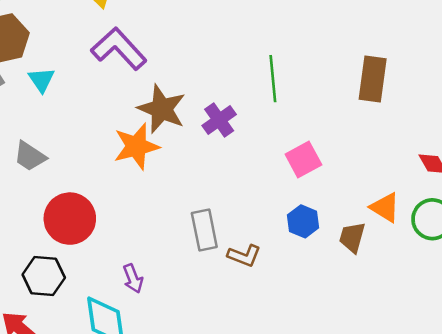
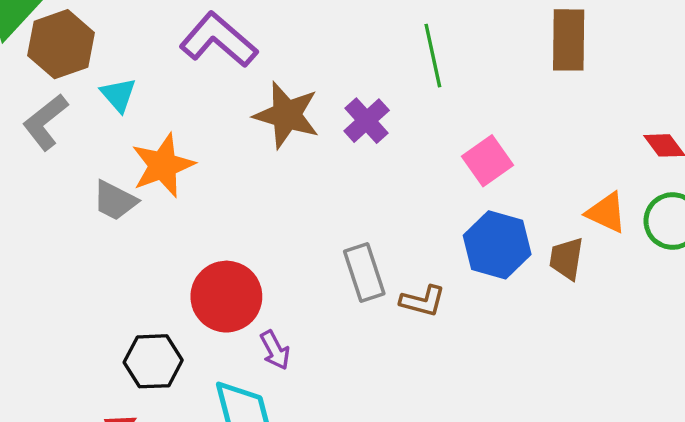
orange star: (136, 146) -> (163, 165), moved
red circle: (70, 219) -> (226, 297), moved
blue hexagon: (303, 221) -> (497, 245), size x1.5

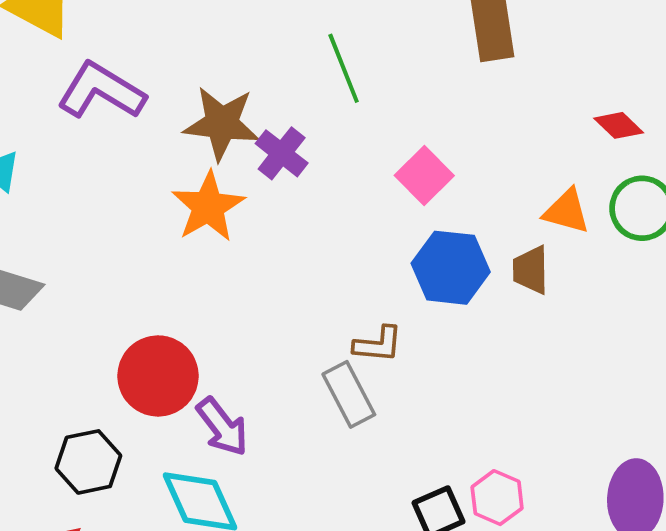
brown star: (287, 115) -> (222, 123), moved
orange star: (163, 165) -> (208, 207), moved
gray rectangle: (364, 273) -> (349, 394), moved
purple arrow: (275, 350) -> (222, 427), size x1.4

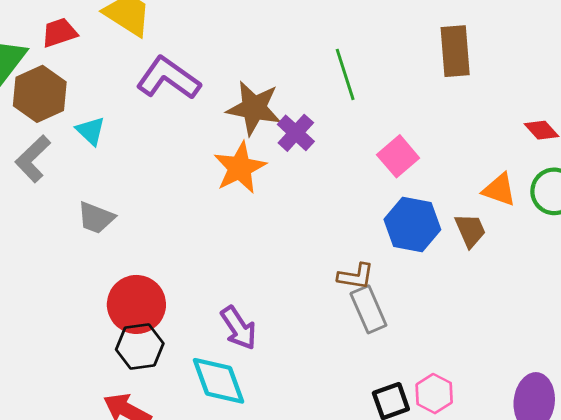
brown trapezoid: (531, 270) -> (470, 230), turned 153
red circle: (158, 376) -> (136, 304), moved
gray rectangle: (349, 394) -> (368, 309), moved

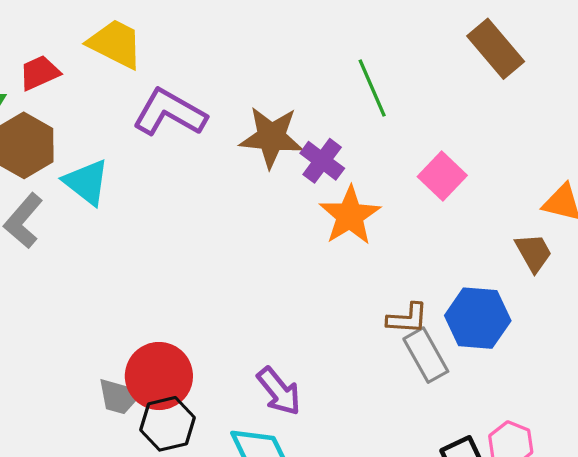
brown rectangle: (455, 51) -> (496, 49), turned -30
cyan triangle: (91, 131) -> (86, 182), size x1.4
orange star: (240, 168) -> (350, 216), moved
gray trapezoid: (96, 218) -> (119, 396), moved
blue hexagon: (412, 224) -> (478, 318), moved

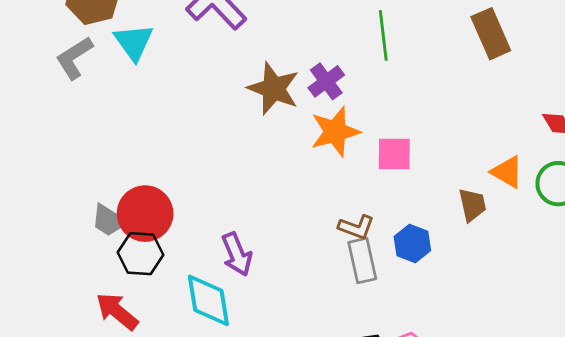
brown star: (271, 137) -> (274, 89), moved
pink square: (442, 176) -> (394, 154), moved, turned 30
blue hexagon: (478, 318) -> (412, 244), size x0.7

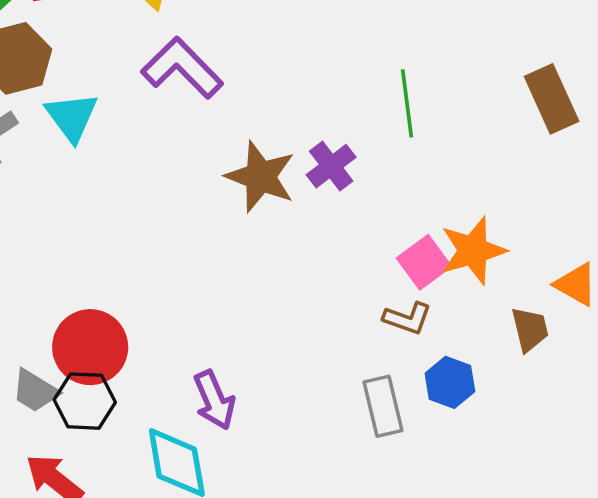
orange star: (335, 132) -> (473, 251), moved
pink square: (394, 154) -> (424, 262), turned -36
gray trapezoid: (109, 220) -> (35, 391), moved
brown L-shape: (356, 227) -> (407, 318), moved

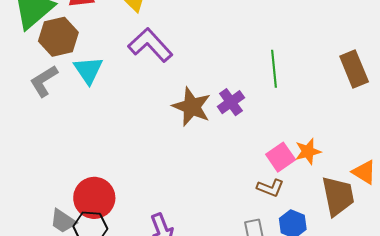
orange star: (473, 251) -> (308, 151), size x0.7
brown trapezoid: (530, 329) -> (338, 196), size x1.6

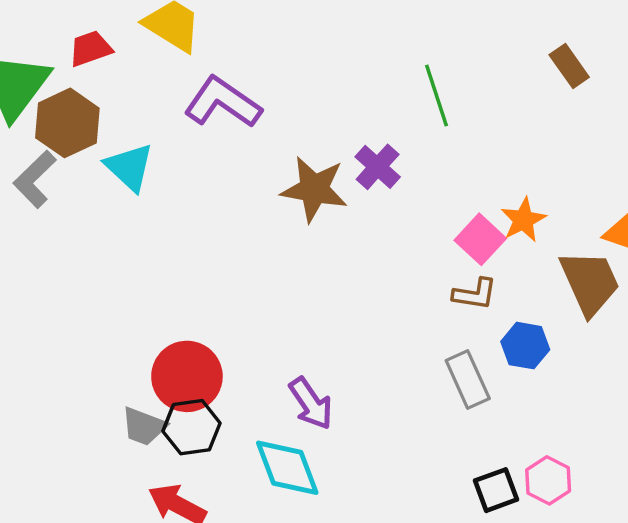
brown rectangle: (354, 69) -> (569, 66), size x0.7
gray L-shape: (44, 81) -> (35, 179), moved

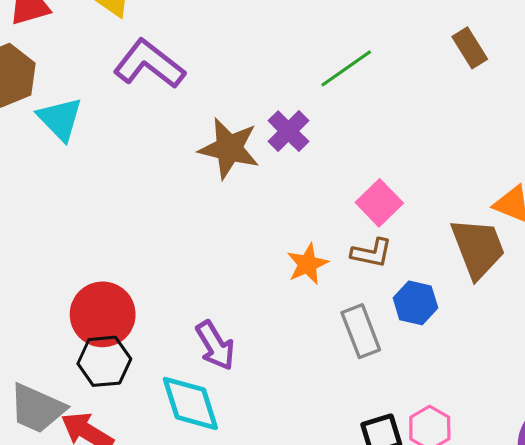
green line: (436, 96) -> (346, 68), turned 70
orange star: (523, 220) -> (307, 264), moved
gray trapezoid: (144, 426) -> (37, 408), moved, size x1.4

